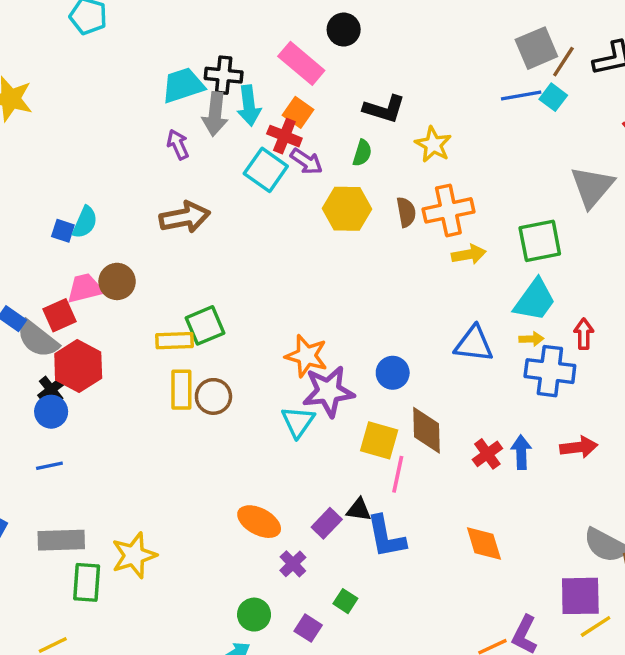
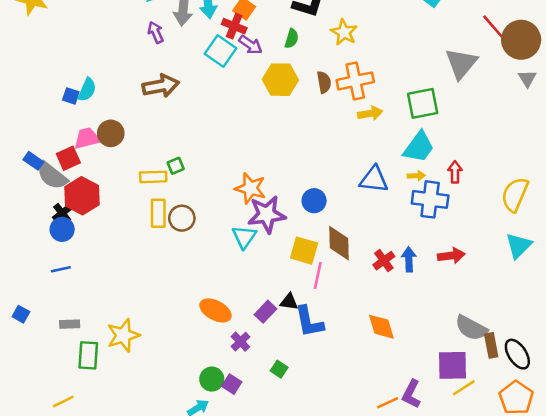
green square: (205, 325) -> (176, 166), size x0.6
gray rectangle: (61, 540) -> (70, 324), size x0.6
purple square: (308, 628) -> (232, 384), moved

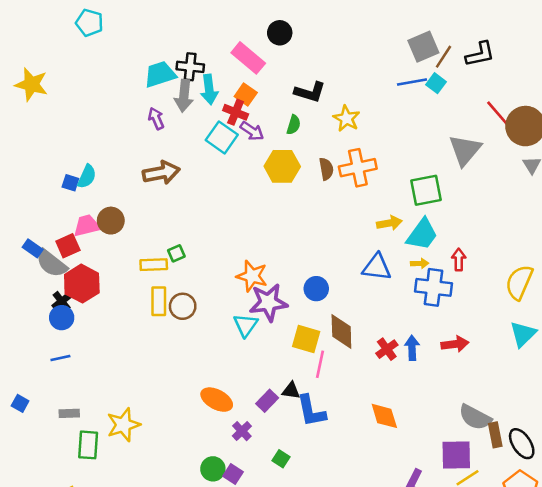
yellow arrow: (370, 113) -> (389, 223), moved

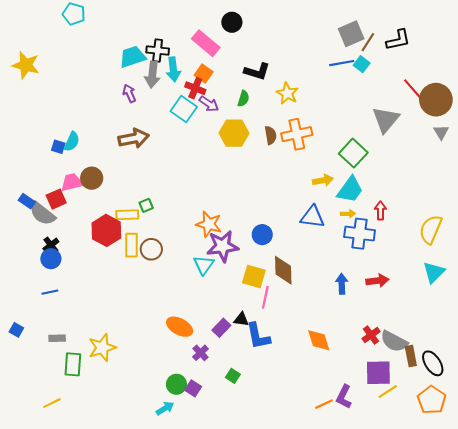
green square: (426, 190) -> (353, 153), turned -36
red hexagon: (82, 284) -> (106, 230), moved
red cross: (387, 349) -> (371, 335), moved

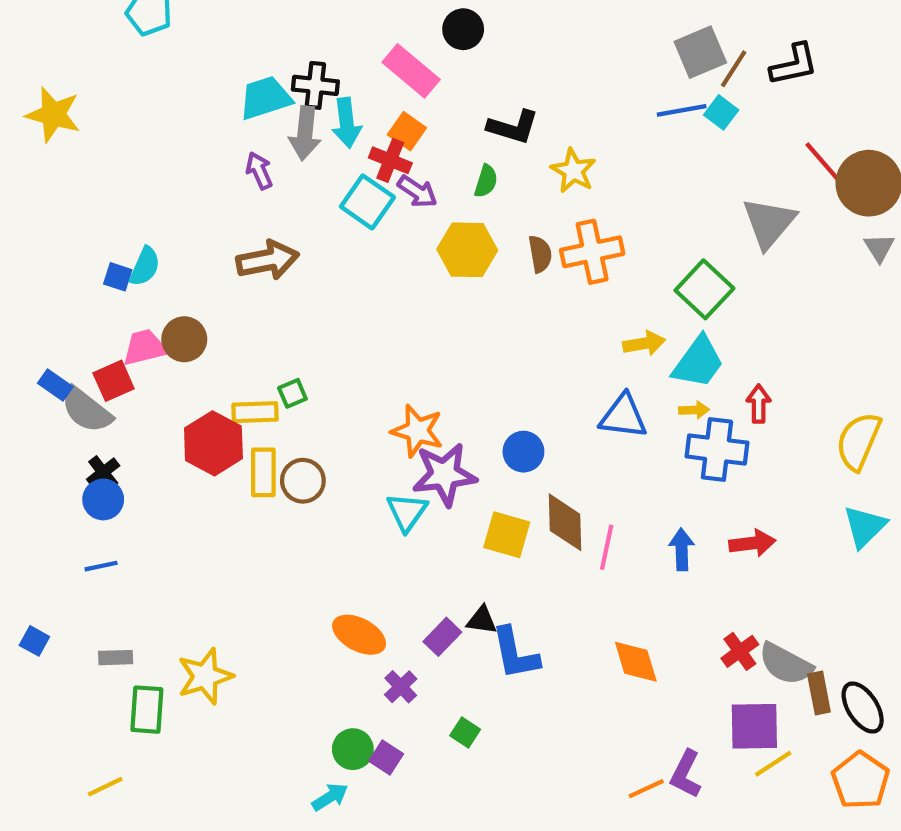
pink line: (265, 297) -> (607, 547), moved

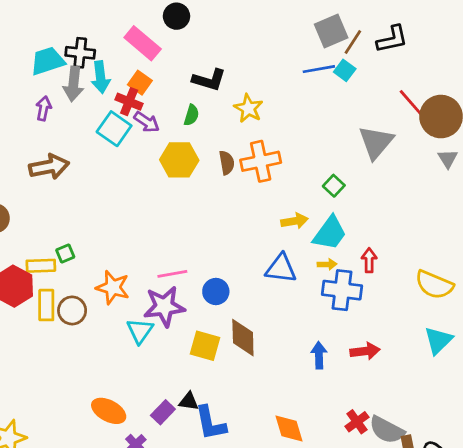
purple arrow: (259, 171) -> (44, 108), turned 35
green square: (704, 289) -> (334, 186), size x0.6
orange star: (417, 431) -> (113, 287), moved
yellow semicircle: (858, 441) -> (434, 285), turned -90
pink line: (607, 547) -> (172, 274), moved, turned 68

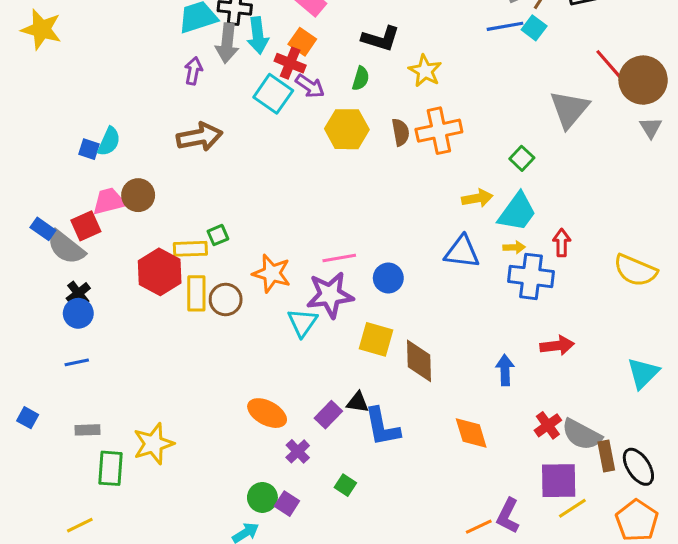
brown diamond: (243, 338) -> (419, 361), moved
cyan triangle: (438, 340) -> (643, 373), moved
blue arrow: (319, 355) -> (505, 370), moved

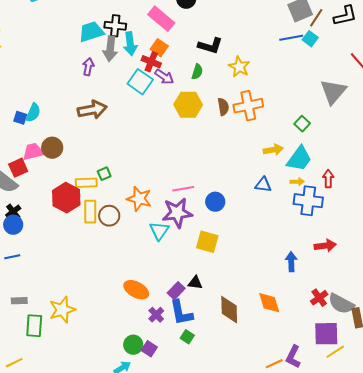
blue triangle: (462, 252) -> (263, 185), size x0.7
brown diamond: (419, 361) -> (229, 310), moved
blue L-shape: (382, 427) -> (181, 313), moved

